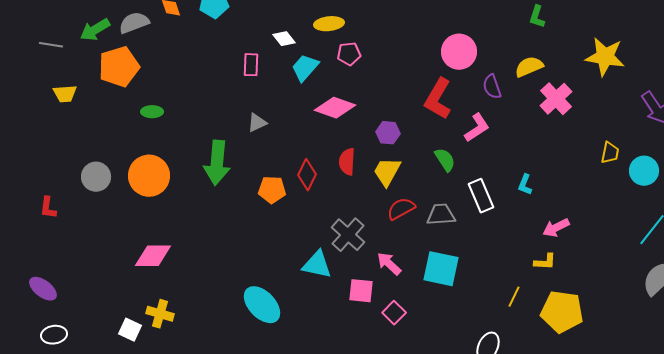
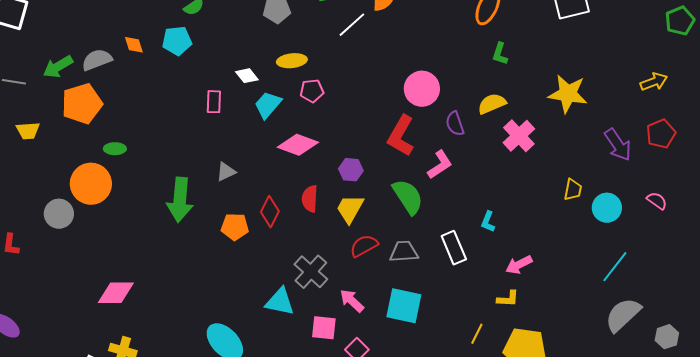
gray triangle: (257, 123) -> (226, 172), moved
green semicircle: (445, 160) -> (408, 197), size x1.5
orange circle: (149, 176) -> (91, 184), moved
white rectangle: (481, 196) -> (454, 248), moved

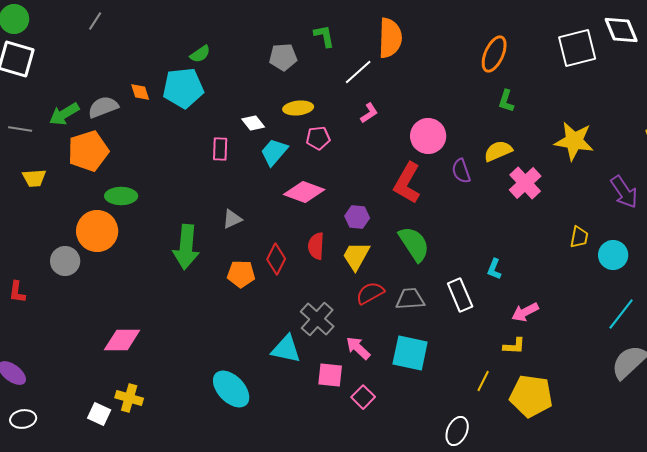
cyan pentagon: (177, 41) -> (183, 88), size x1.4
green ellipse: (115, 149) -> (121, 196), size x1.4
pink L-shape: (440, 165) -> (369, 113), moved, size x0.7

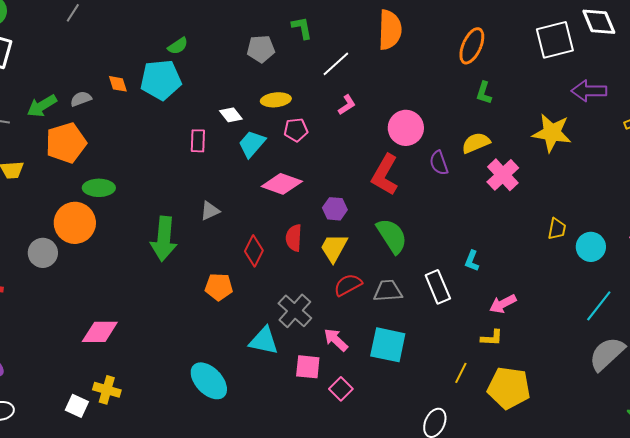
orange semicircle: (390, 38) -> (390, 30), moved
gray semicircle: (103, 107) -> (81, 99), size x0.7
purple arrow: (624, 192) -> (589, 91), moved, turned 124
orange pentagon: (241, 274) -> (219, 287), moved

